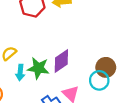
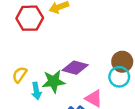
purple diamond: (61, 61) -> (75, 68), turned 65

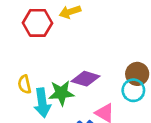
yellow semicircle: (20, 75) -> (24, 84), turned -49
cyan arrow: (36, 91) -> (42, 103), size x1.5

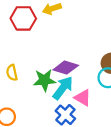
cyan arrow: (42, 103) -> (63, 88), moved, turned -135

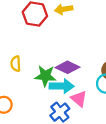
cyan arrow: (63, 88) -> (62, 86), turned 45

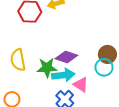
yellow semicircle: (16, 64) -> (18, 60), size x1.5

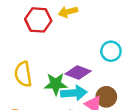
brown circle: (107, 54) -> (106, 97), moved
cyan circle: (104, 67) -> (111, 51), moved

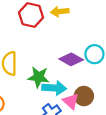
purple diamond: (78, 73) -> (71, 59), moved

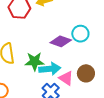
brown circle: (84, 96) -> (86, 73), moved

